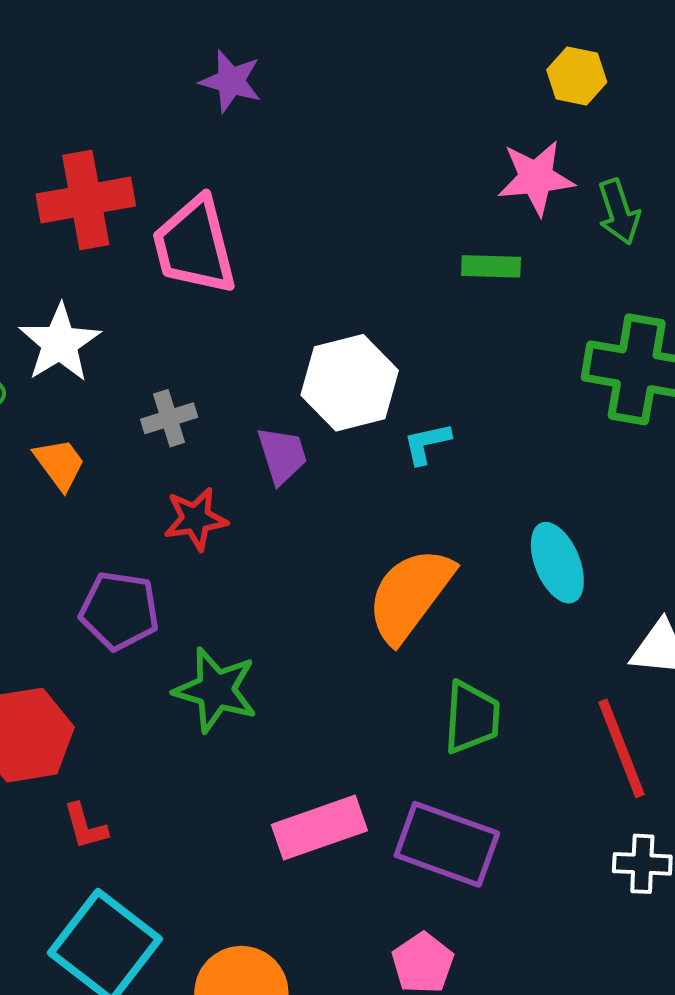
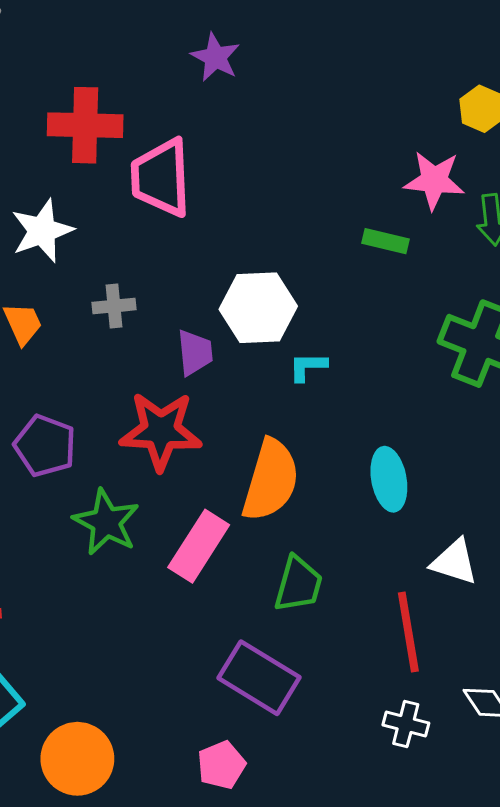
red star: (195, 519) -> (161, 431), moved, size x1.6
orange semicircle: (410, 595) -> (271, 480), turned 148
pink rectangle: (319, 828) -> (199, 546), moved, turned -50

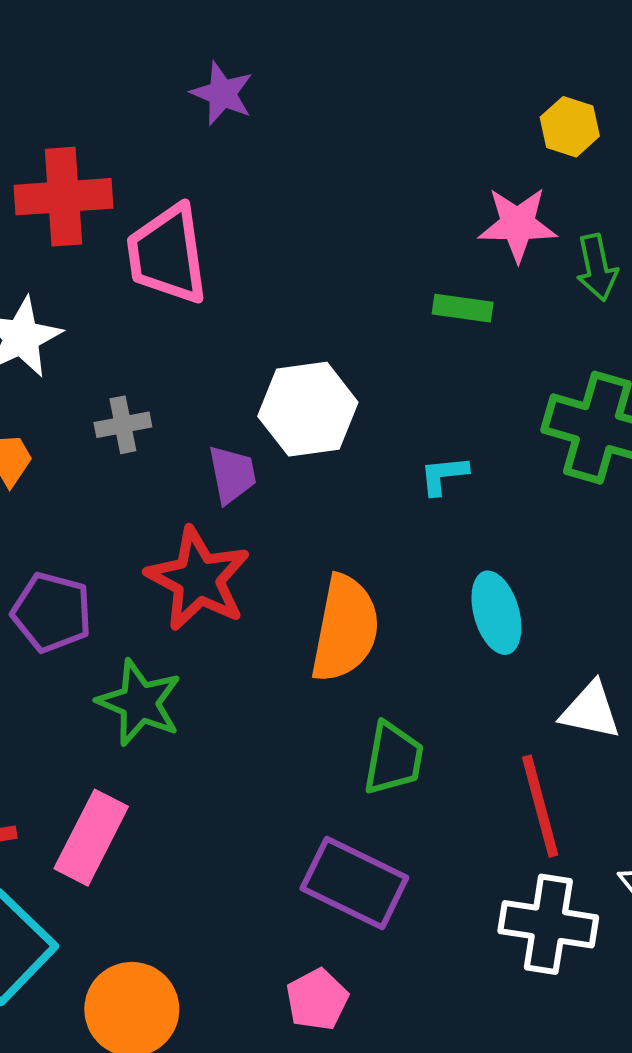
cyan L-shape: (308, 367) -> (444, 475), moved
red star: (161, 431) -> (198, 579), turned 30
pink rectangle: (199, 546) -> (91, 838), moved
white cross: (406, 724) -> (548, 924), size x1.6

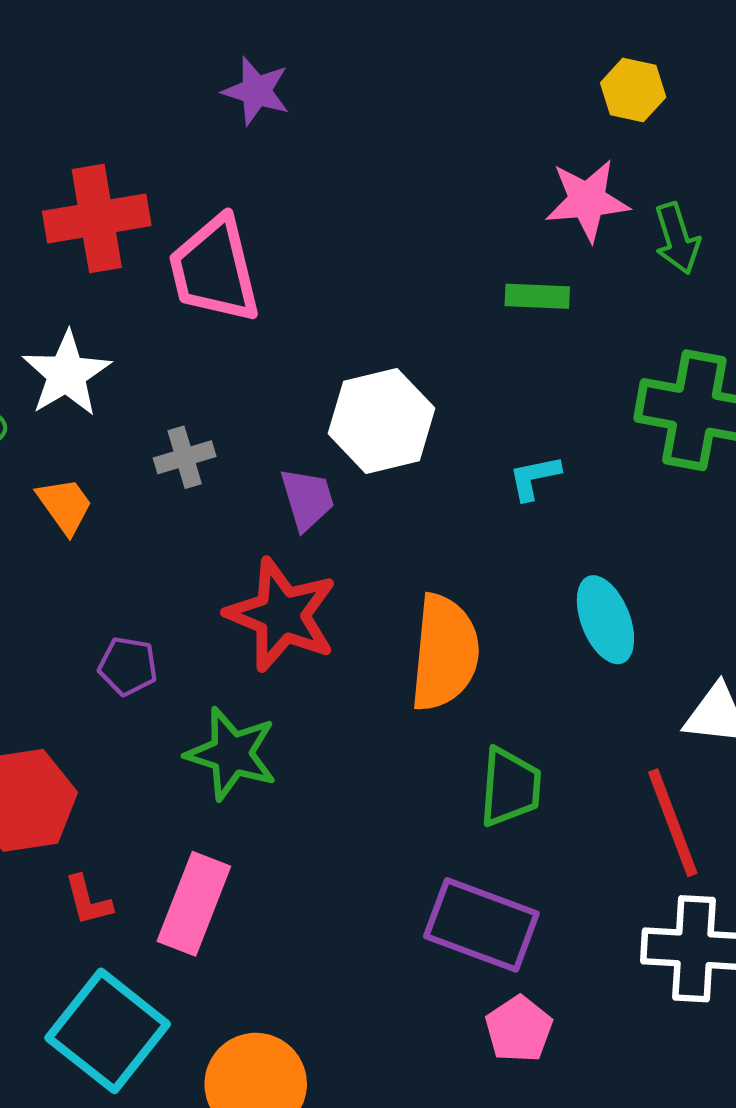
purple pentagon: (52, 612) -> (128, 666), size x0.7
pink pentagon: (317, 1000) -> (519, 1029), moved

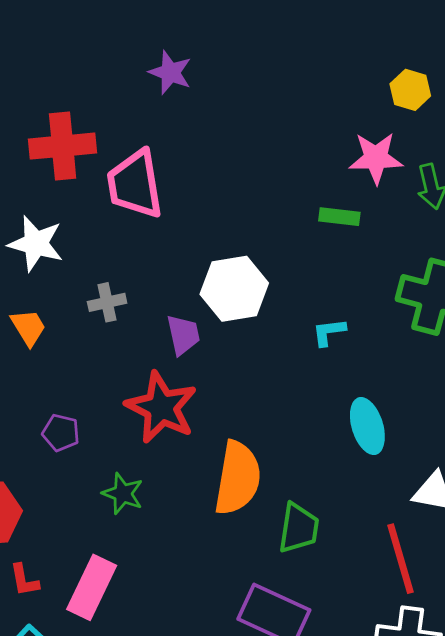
white star: (66, 374) -> (36, 244), turned -30
orange semicircle: (445, 653) -> (238, 478), moved
green star: (232, 754) -> (123, 494), size x0.7

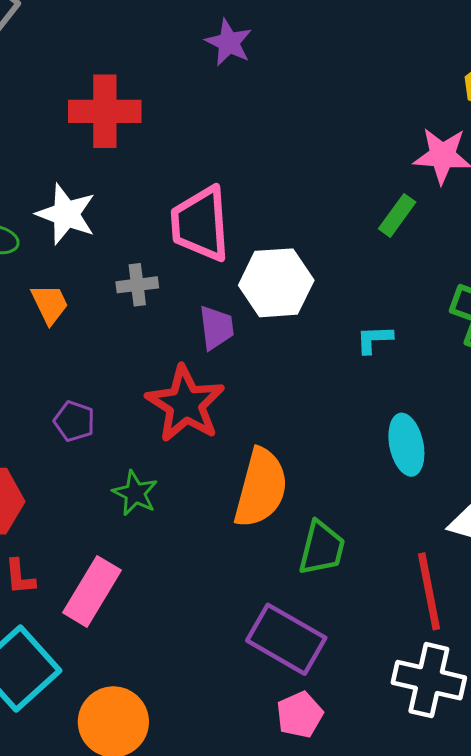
pink trapezoid: (135, 184) -> (200, 224), moved
green rectangle: (339, 217) -> (397, 215), turned -66

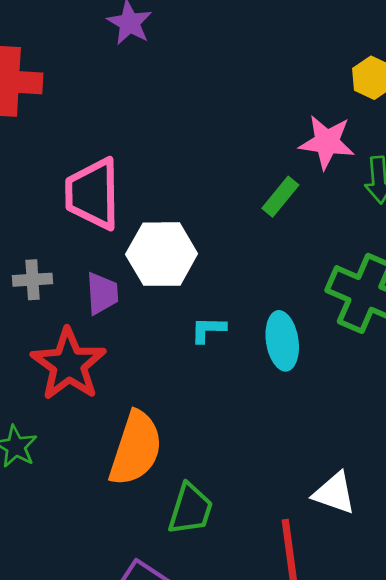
gray cross: (137, 285) -> (33, 280), moved
cyan L-shape: (374, 339) -> (208, 330), moved
cyan ellipse: (406, 445) -> (282, 341), moved

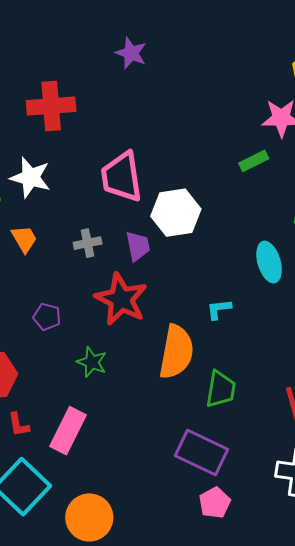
green rectangle: (280, 197) -> (254, 161), turned 32
cyan L-shape: (208, 330) -> (219, 309), moved

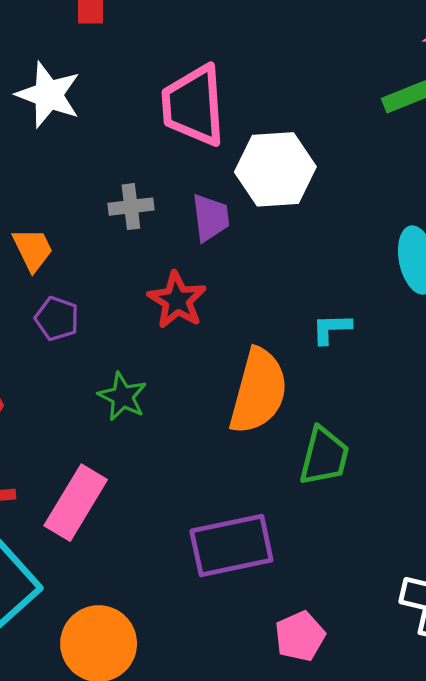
orange trapezoid: (24, 239) -> (33, 249), moved
red star: (121, 299) -> (177, 300), size x0.7
purple rectangle: (202, 453) -> (231, 546), moved, turned -42

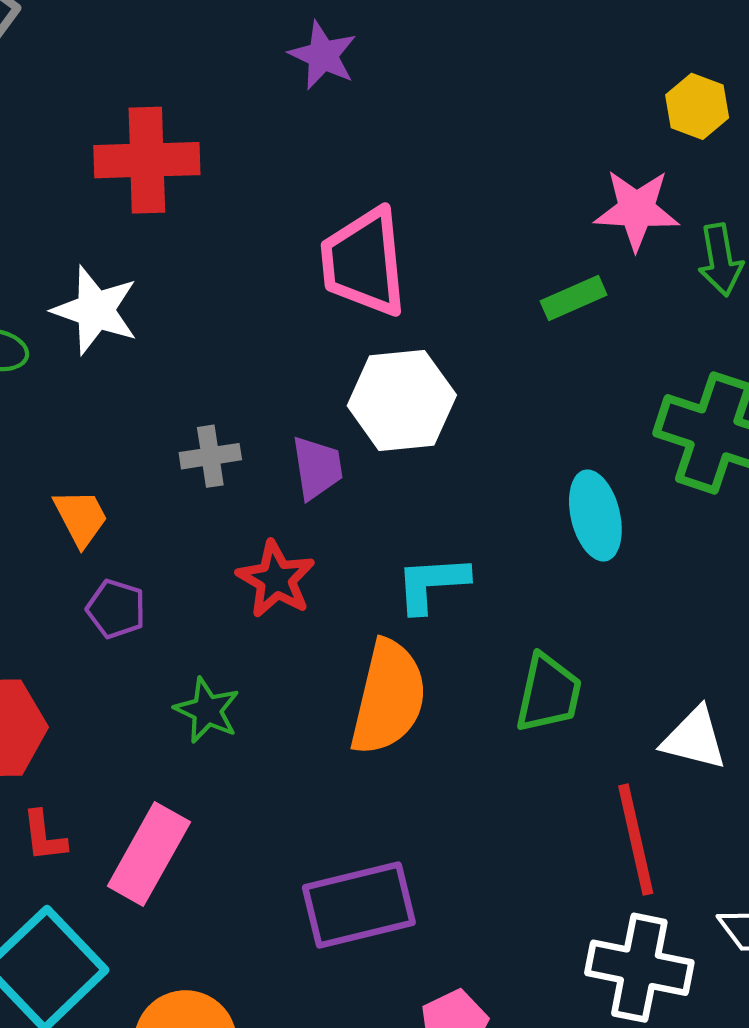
pink trapezoid: (194, 106) -> (364, 262), moved
cyan L-shape: (331, 329) -> (432, 584), moved, size x1.4
green trapezoid: (324, 456) -> (548, 693), moved

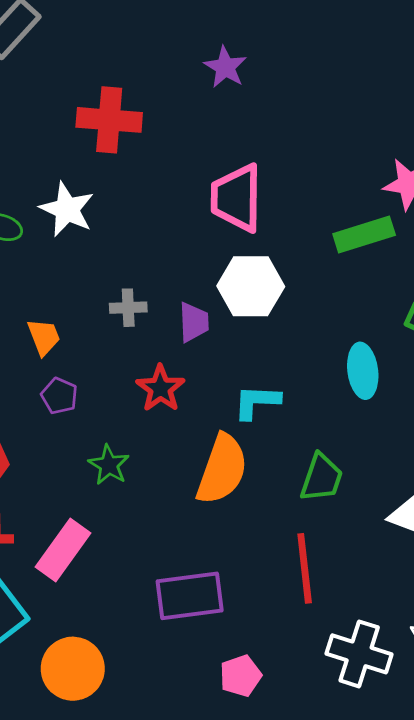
green rectangle: (574, 298) -> (364, 234), size x1.5
red line: (636, 840) -> (305, 568), moved

